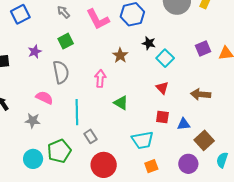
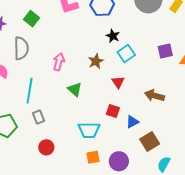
green square: (66, 41) -> (31, 19), turned -35
brown star: (120, 55) -> (96, 61), moved
blue triangle: (184, 124) -> (132, 122), turned -32
purple circle: (188, 164) -> (119, 161), moved
red circle: (104, 165) -> (46, 147), size x0.6

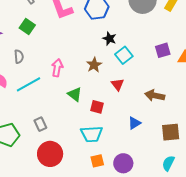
gray semicircle: (21, 48) -> (19, 57), size x0.6
cyan line: (30, 91) -> (28, 84), moved, turned 55
red square: (113, 111) -> (97, 107), moved
brown square: (150, 141) -> (171, 132), moved, turned 30
red circle: (46, 147) -> (50, 154), size x1.6

